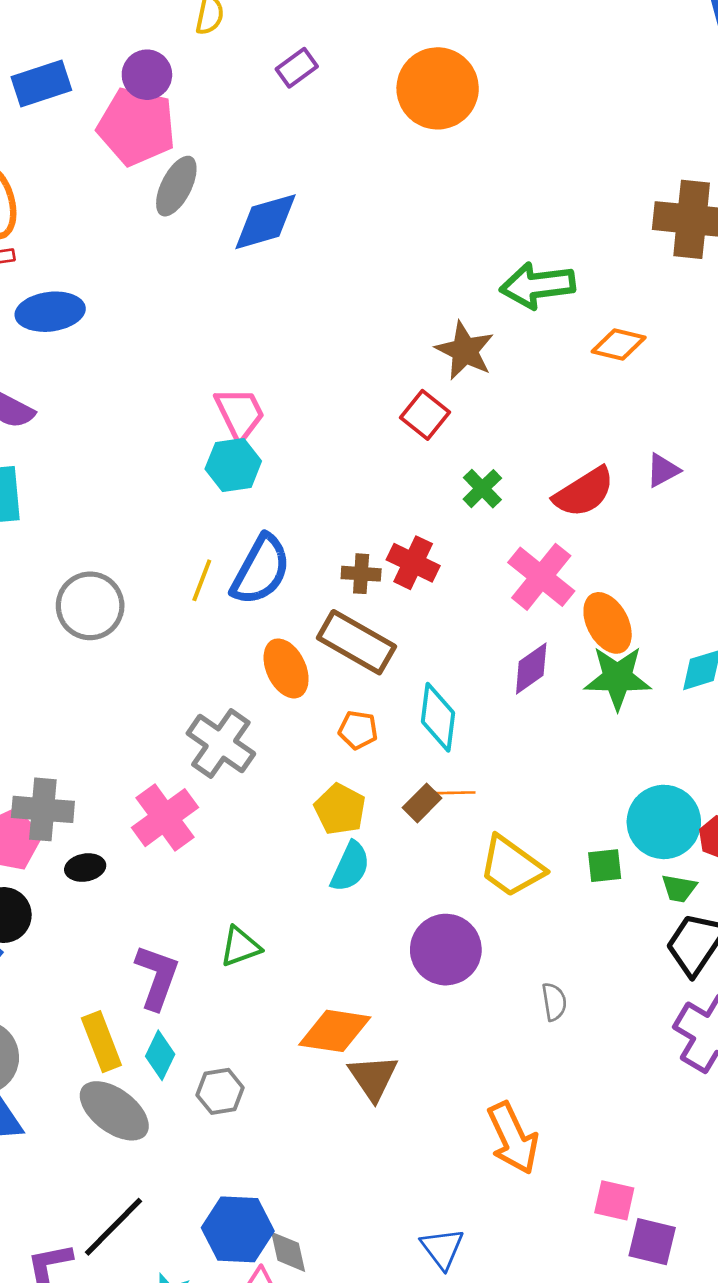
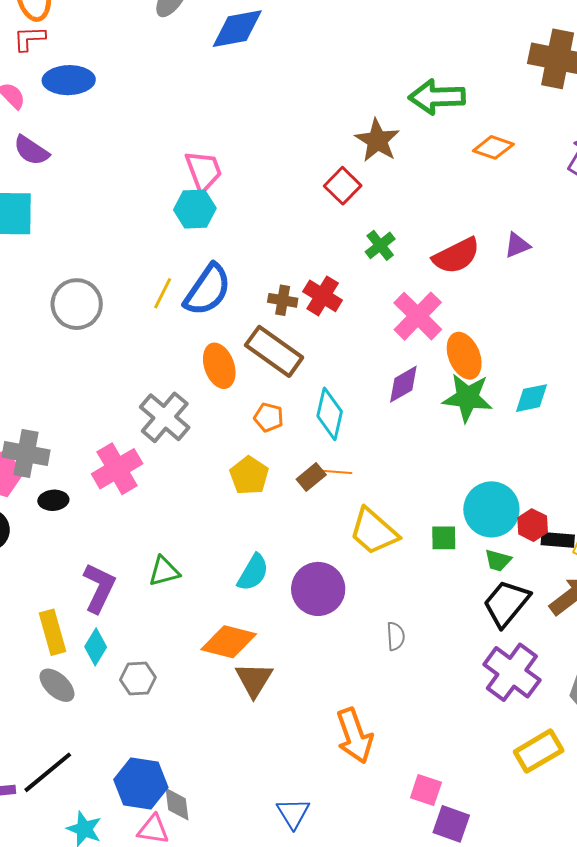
cyan semicircle: (350, 867) -> (253, 573), moved
gray ellipse: (114, 1111) -> (57, 685), size x0.7

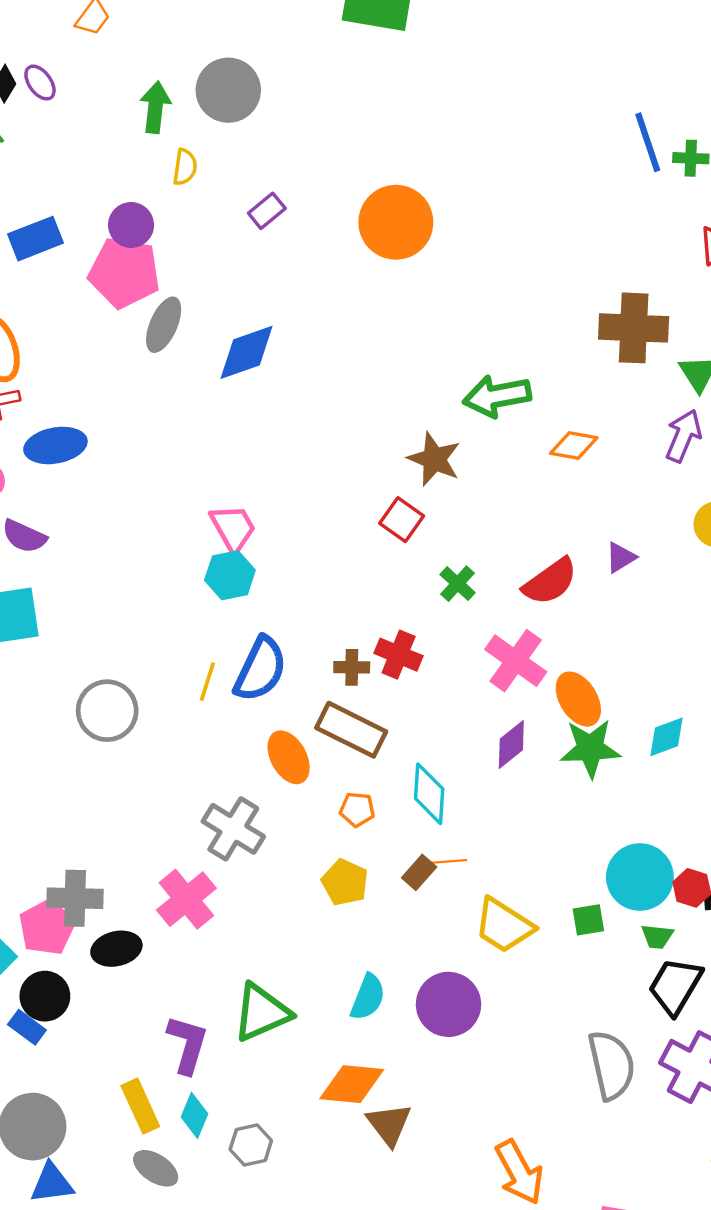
black ellipse: (53, 500) -> (116, 949), size x1.4
green triangle: (164, 571) -> (262, 1012), size x1.6
gray semicircle: (396, 636) -> (611, 1065), moved, size x2.0

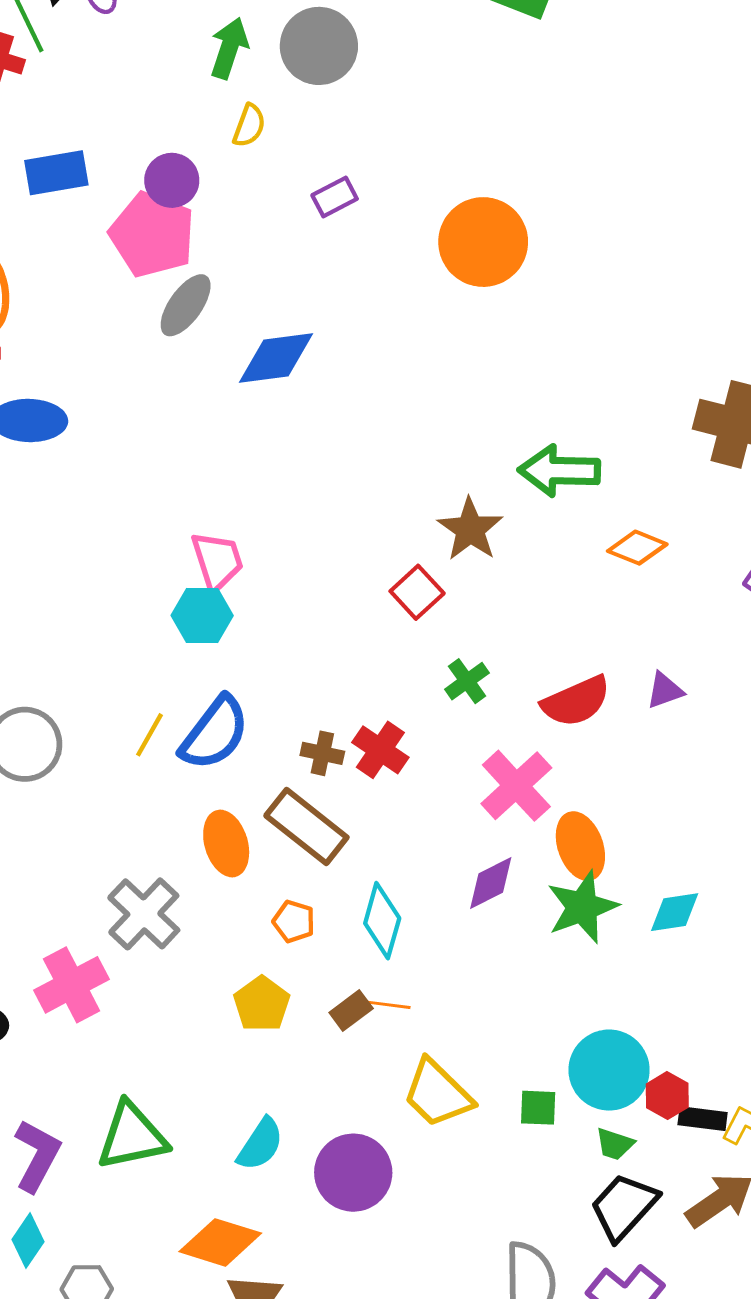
green star: (590, 748) -> (582, 907), turned -30

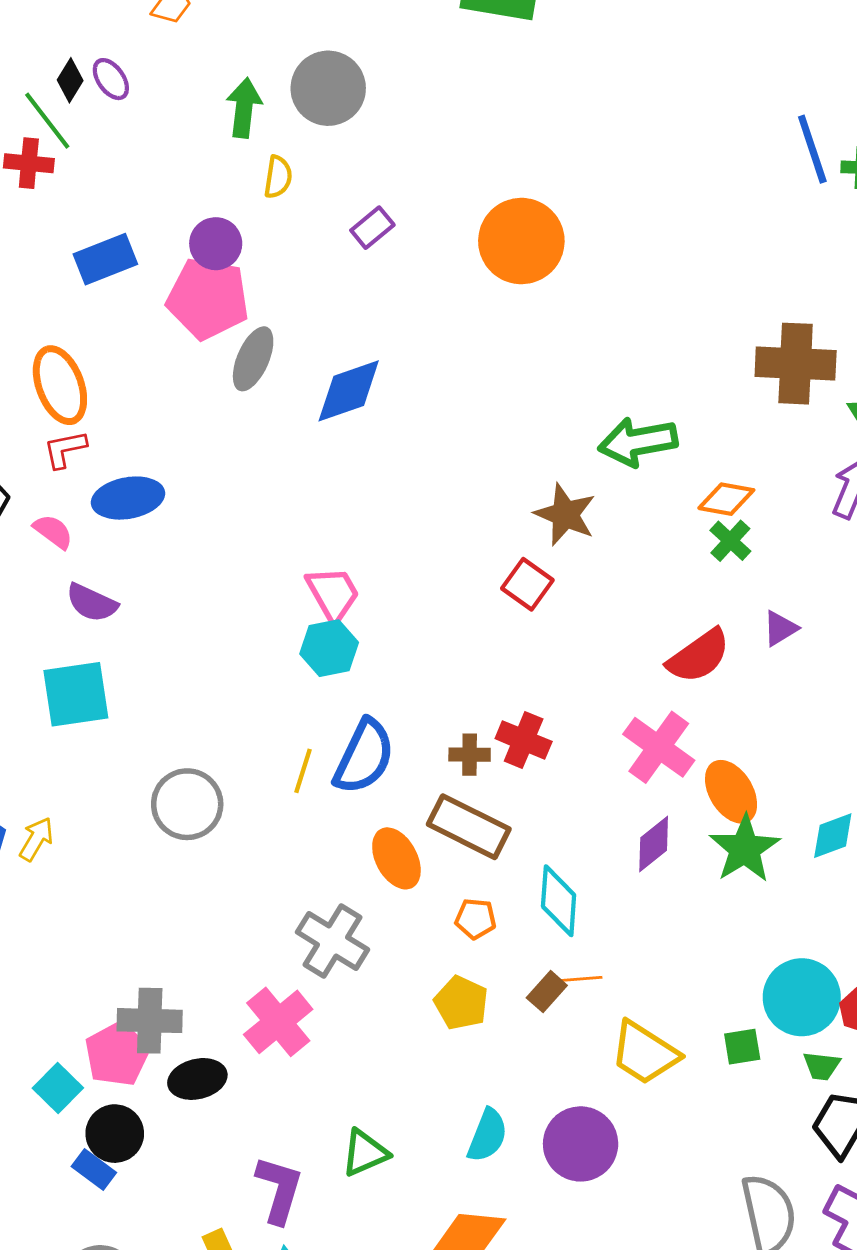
green cross: (467, 681) -> (730, 541), moved
green triangle: (132, 1136) -> (365, 1153), size x0.7

